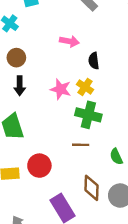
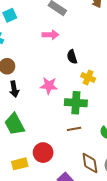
pink arrow: (69, 41) -> (51, 35), moved
yellow cross: (85, 87) -> (88, 77), moved

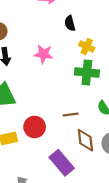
green cross: (76, 103) -> (87, 72), moved
brown line: (74, 129) -> (71, 115), moved

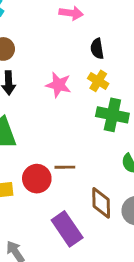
yellow cross: (87, 47) -> (98, 81), moved
brown line: (71, 115) -> (65, 167), moved

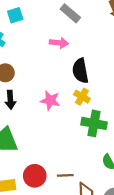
black semicircle: (97, 49) -> (80, 71), size x1.5
brown line: (65, 167) -> (65, 175), moved

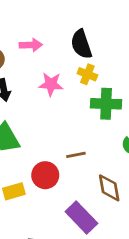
pink arrow: (59, 43) -> (31, 45), moved
brown line: (65, 175) -> (76, 155), moved

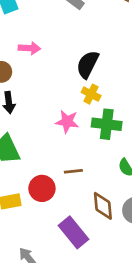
black semicircle: (81, 44) -> (88, 64), turned 40
pink arrow: (31, 45) -> (29, 48), moved
pink star: (51, 84) -> (67, 122), moved

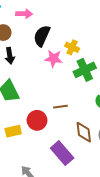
black semicircle: (88, 64) -> (42, 36), moved
pink star: (67, 122) -> (54, 59), moved
green cross: (107, 124) -> (85, 70), turned -30

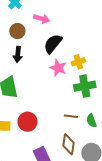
yellow cross: (72, 47) -> (78, 62), turned 32
brown line: (60, 107) -> (71, 116), moved

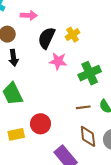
yellow cross: (78, 62) -> (73, 35), moved

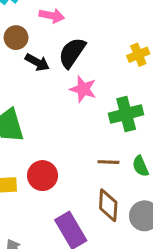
yellow cross: (73, 35) -> (138, 55), moved
black arrow: (14, 58) -> (37, 62), moved, turned -63

